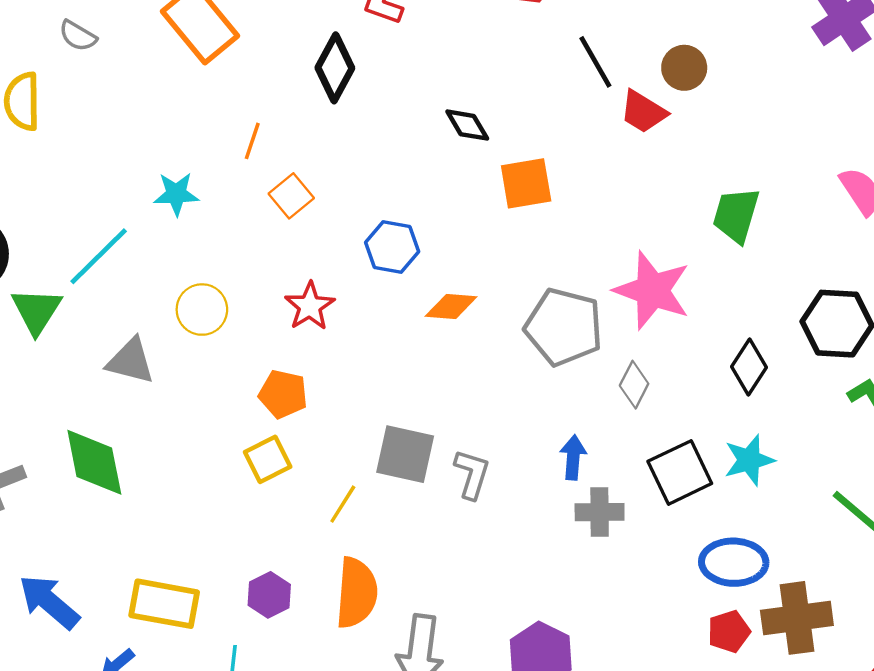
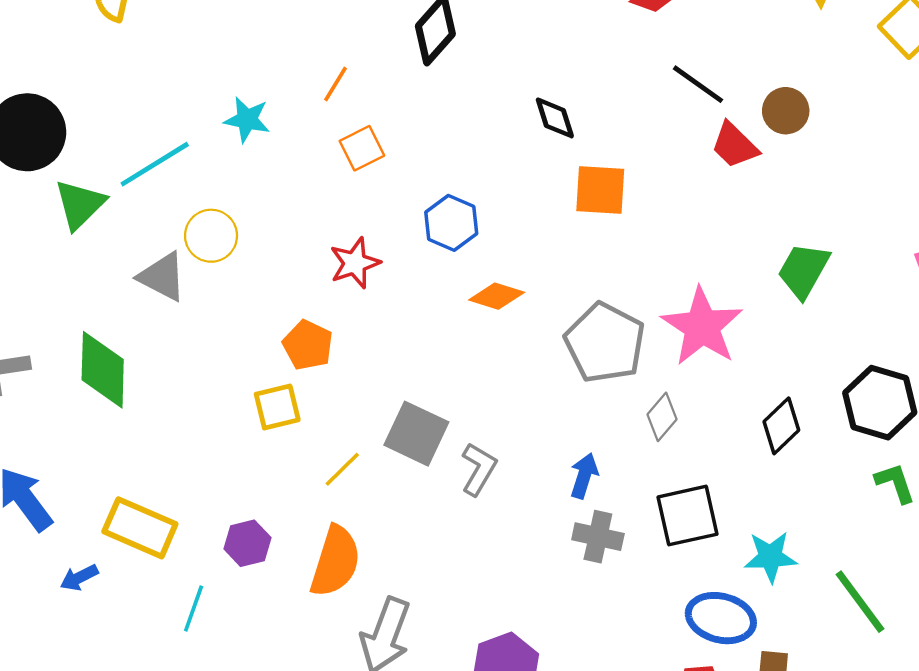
black line: (595, 62) -> (698, 84), turned -38
yellow circle: (202, 310) -> (211, 236), moved
cyan star: (749, 460) -> (770, 557), moved

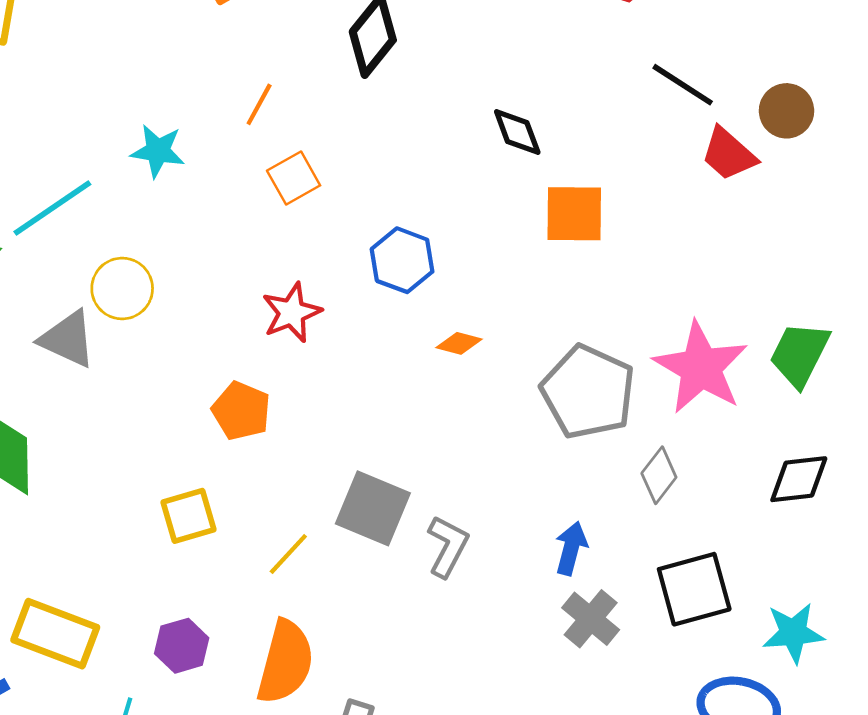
green trapezoid: (804, 270) -> (800, 354), moved
orange diamond: (497, 296) -> (459, 343), size x0.7
yellow square: (277, 407) -> (189, 516), moved
black diamond: (781, 426) -> (799, 479), turned 40
gray cross: (598, 537) -> (591, 619), turned 30

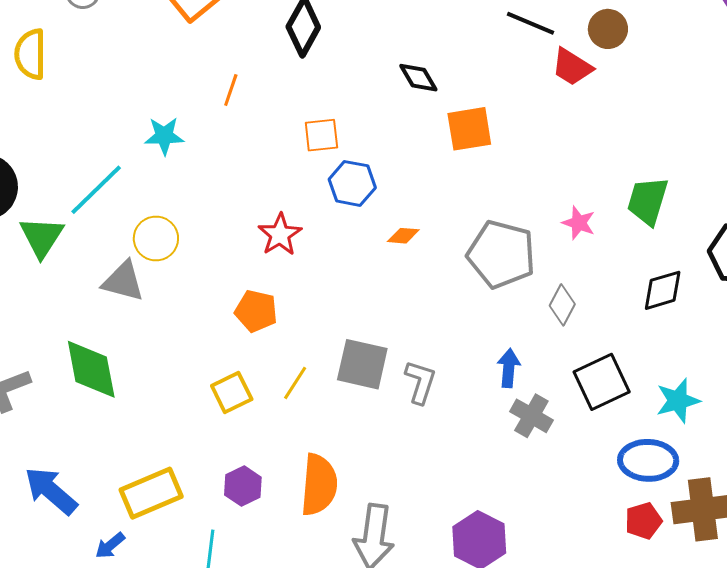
orange square: (294, 178) -> (321, 135), moved, turned 33
pink star: (701, 368) -> (579, 223), size x0.5
yellow line: (288, 554) -> (295, 383), moved
yellow rectangle: (55, 634) -> (151, 493), turned -34

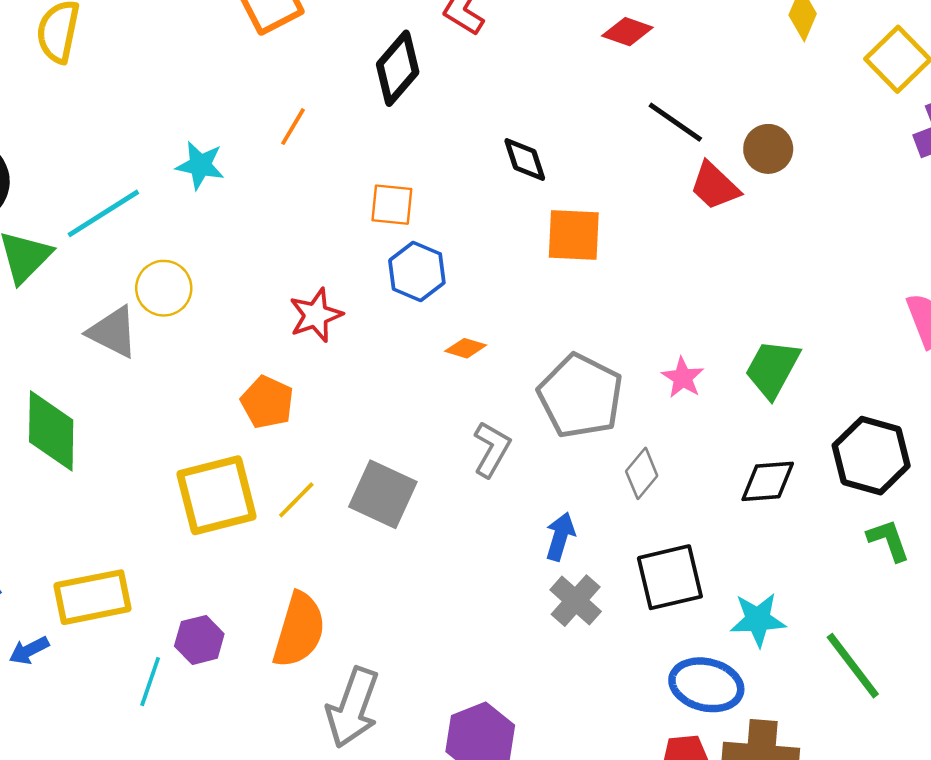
gray L-shape: (420, 382) -> (492, 449), moved
yellow square: (232, 393) -> (216, 495), size x1.6
purple hexagon: (243, 486) -> (199, 640), moved

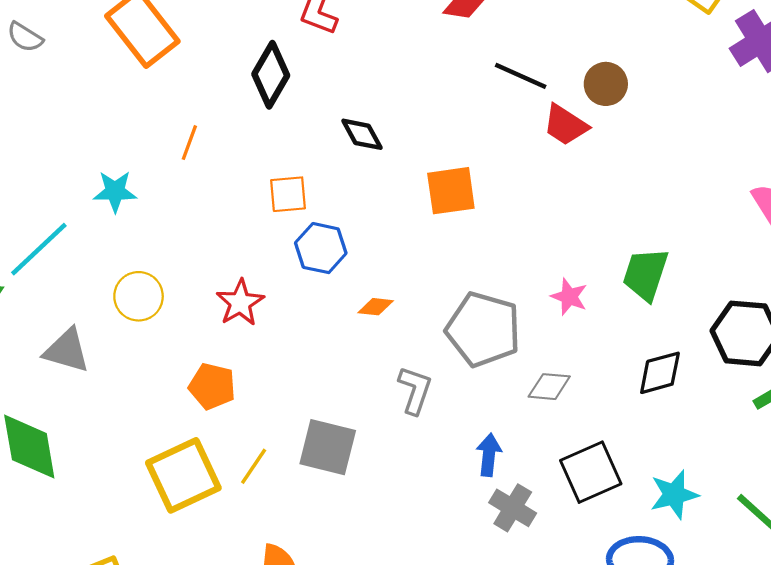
black diamond: (525, 160) -> (362, 134), moved
yellow circle: (164, 288) -> (139, 296), moved
gray diamond: (642, 473) -> (549, 387), turned 66

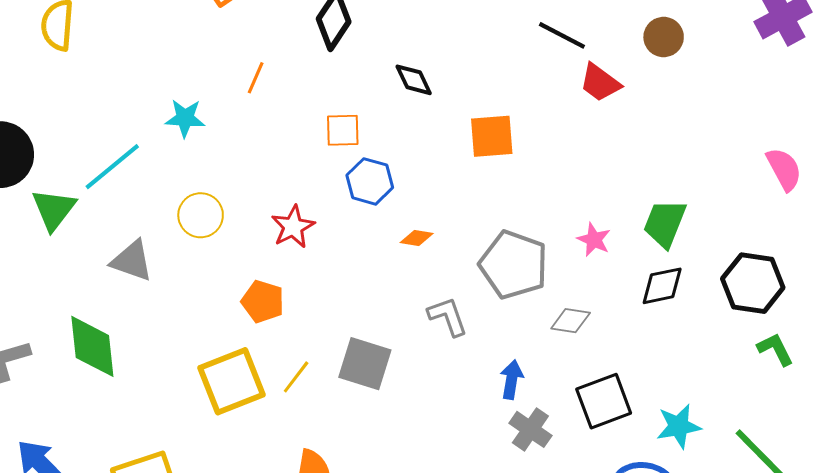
brown circle: (606, 84) -> (664, 37), moved
black diamond: (660, 373) -> (662, 286), moved
gray L-shape: (415, 390) -> (448, 316), turned -42

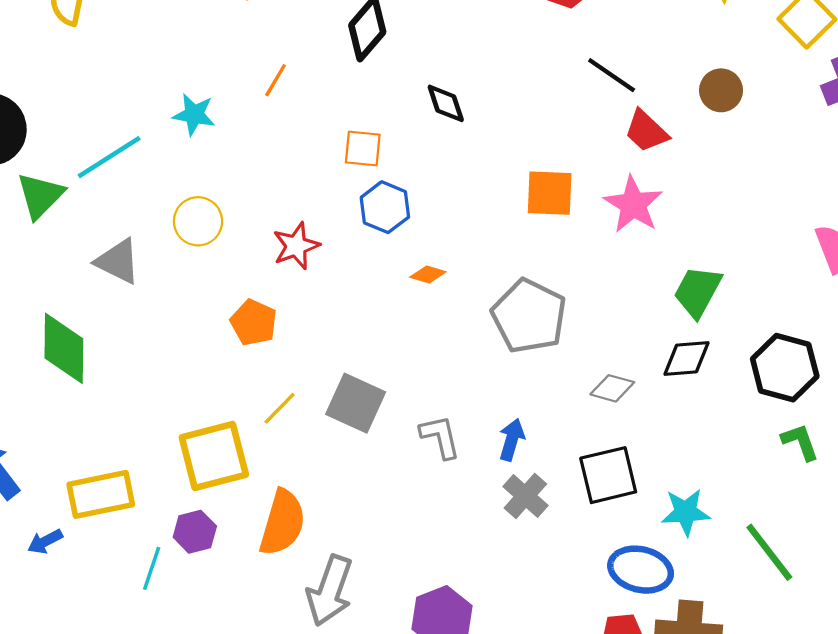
orange square: (492, 136) -> (550, 193), moved
pink star: (594, 240) -> (633, 204), moved, size x1.6
gray L-shape: (448, 316) -> (440, 437), moved
gray diamond: (571, 321) -> (612, 388), moved
yellow square: (232, 381) -> (214, 456), moved

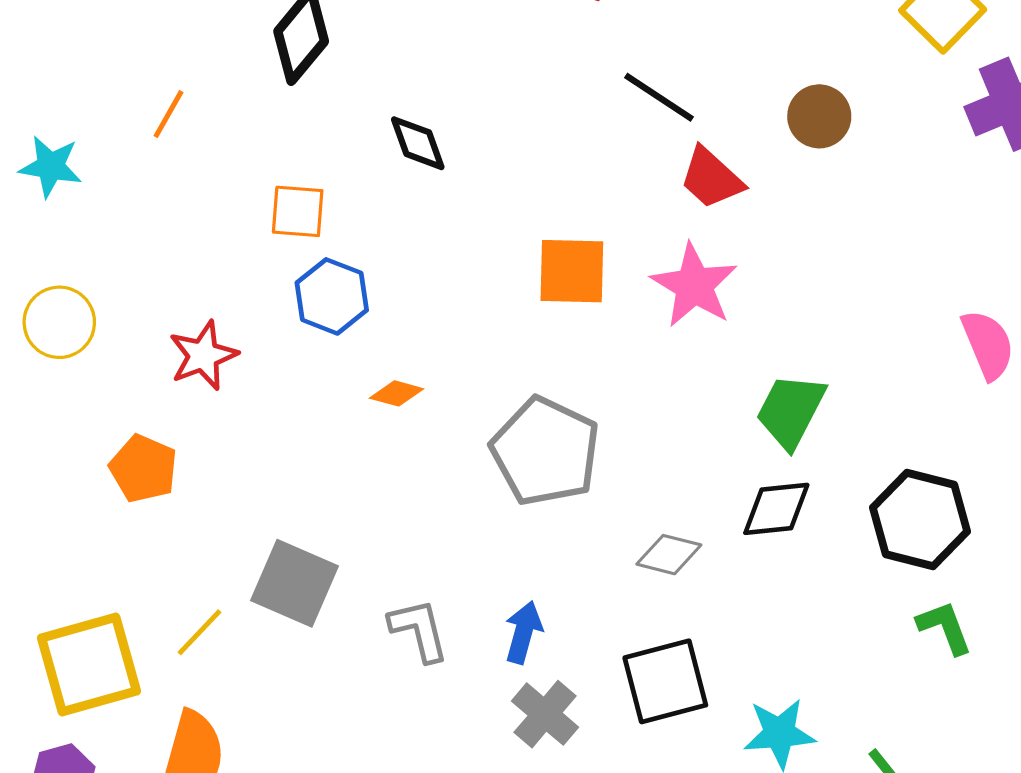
yellow line: (280, 408) -> (200, 632), moved

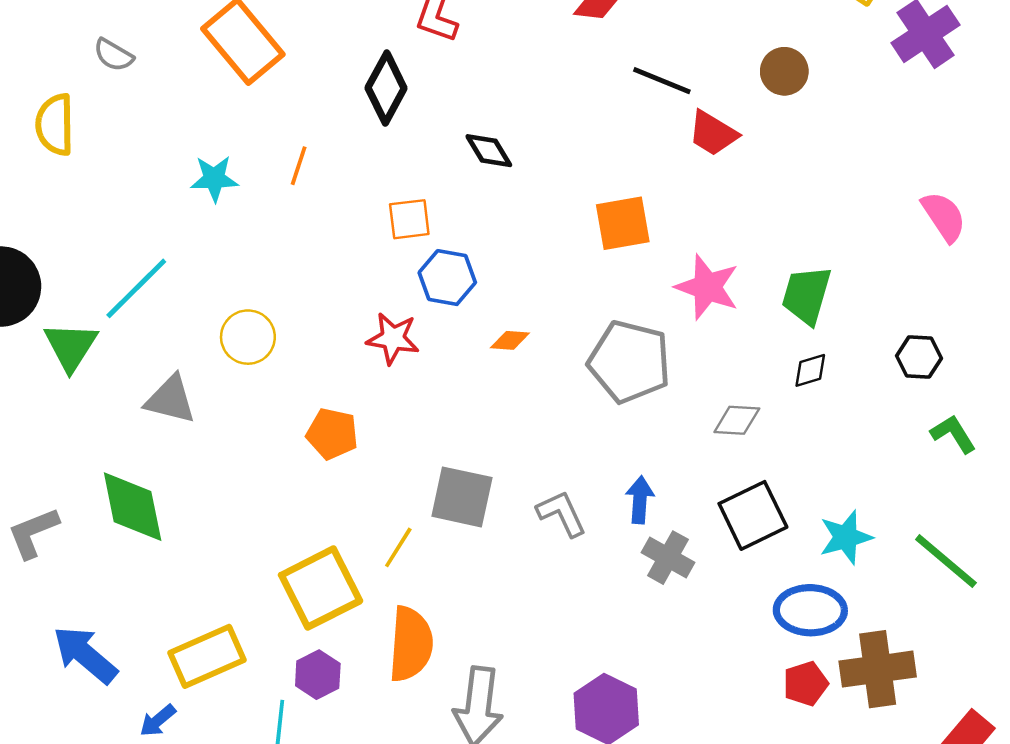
cyan star: (51, 166) -> (214, 179), moved
pink star: (694, 285) -> (707, 287), moved
red star: (203, 355) -> (393, 338), moved, turned -30
black diamond: (776, 509) -> (810, 370), size x0.7
black hexagon: (920, 519) -> (919, 357), size x0.6

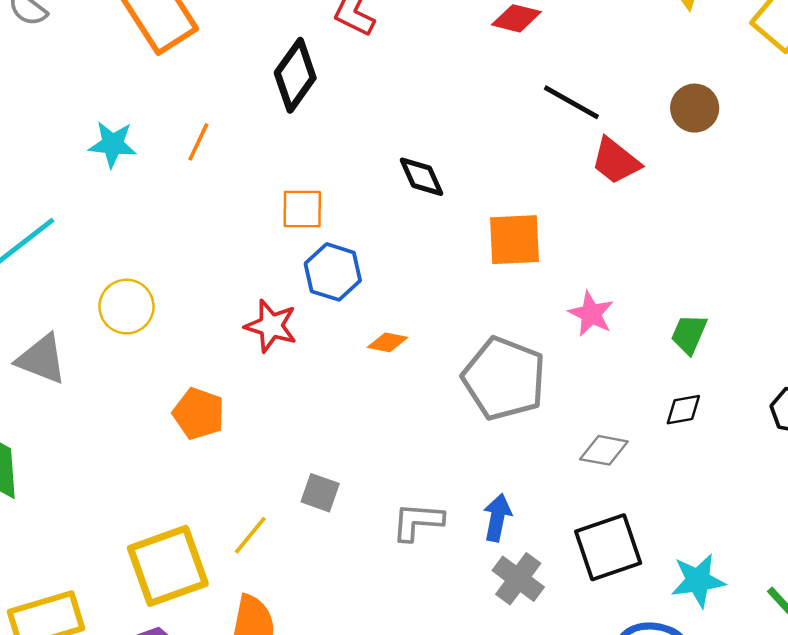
black diamond: (489, 151) -> (422, 177), moved
pink star: (707, 287) -> (591, 314), size x0.7
green trapezoid: (806, 295) -> (689, 334), size x0.7
gray square: (462, 497) -> (320, 493), size x0.6
gray L-shape: (562, 513) -> (418, 522), turned -68

